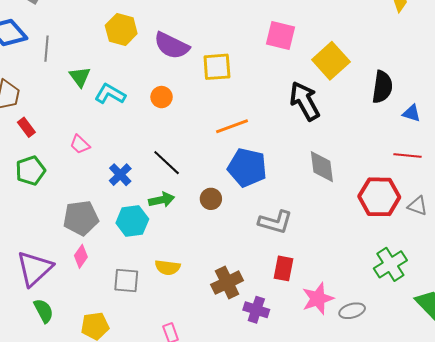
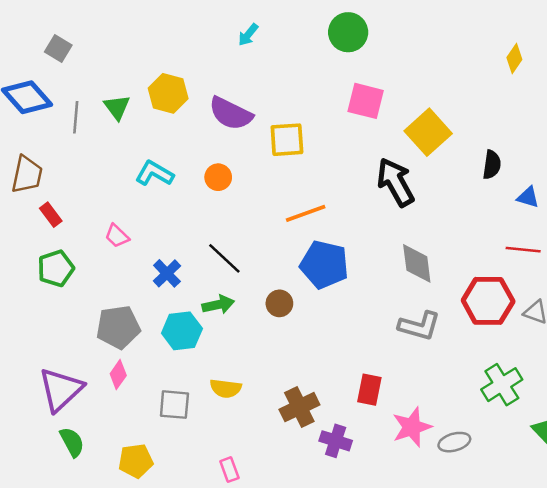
green triangle: (80, 77) -> (117, 107), moved
black semicircle: (382, 87) -> (492, 165), size x0.7
gray L-shape: (275, 222) -> (419, 326), moved

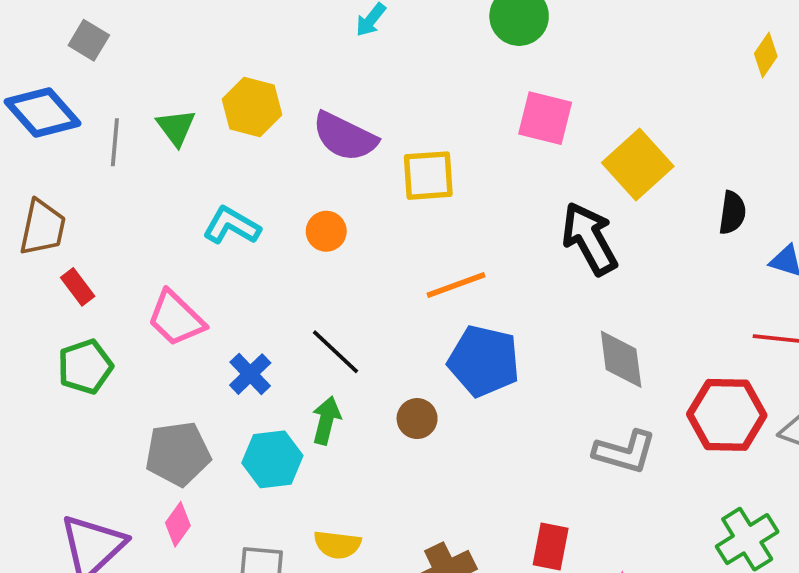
pink trapezoid: (117, 236) -> (176, 318), size x1.6
green arrow: (218, 305) -> (326, 420), turned -64

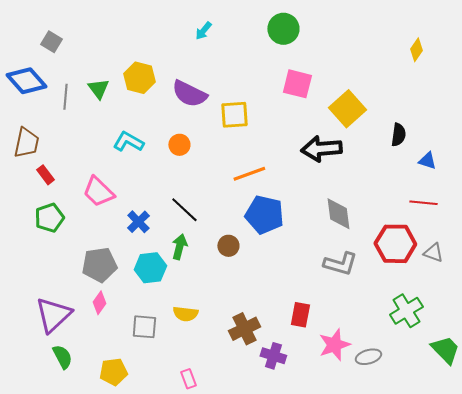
black arrow: (590, 239) -> (321, 149), turned -66

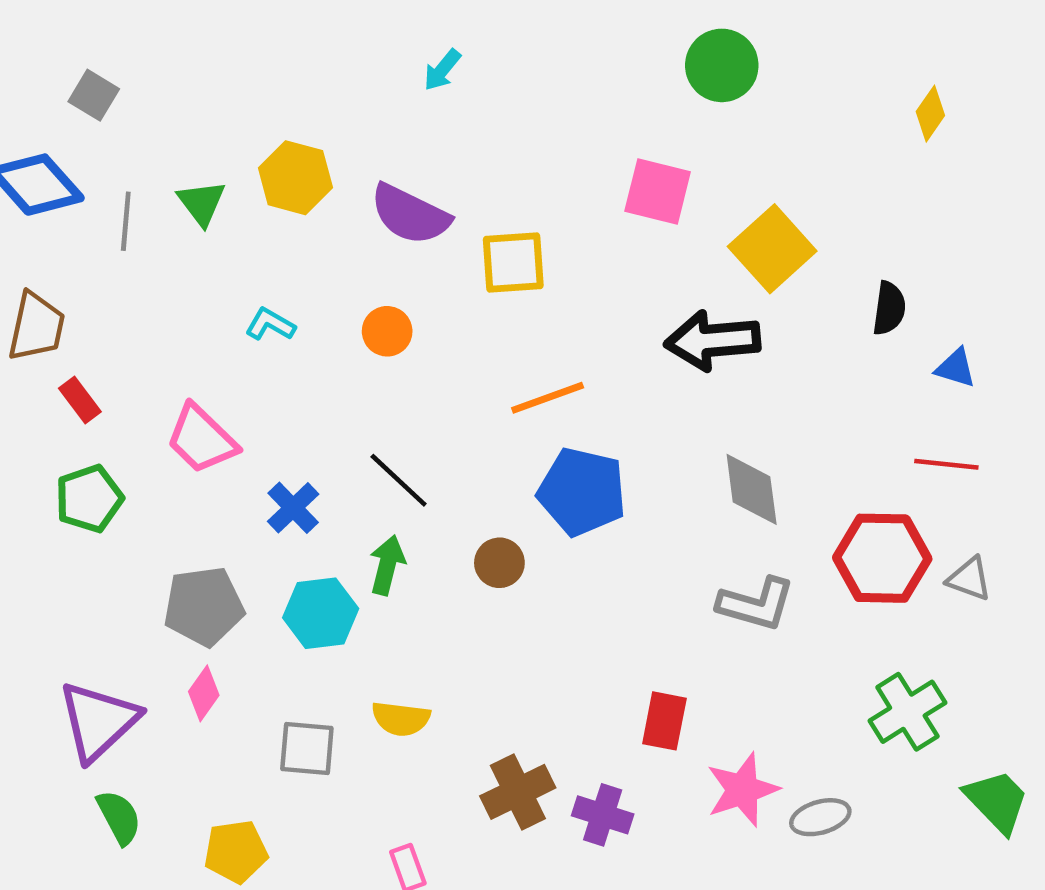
green circle: (283, 29) -> (722, 65), moved
cyan L-shape: (128, 142) -> (270, 324), size x0.7
brown cross: (244, 329) -> (518, 792), moved

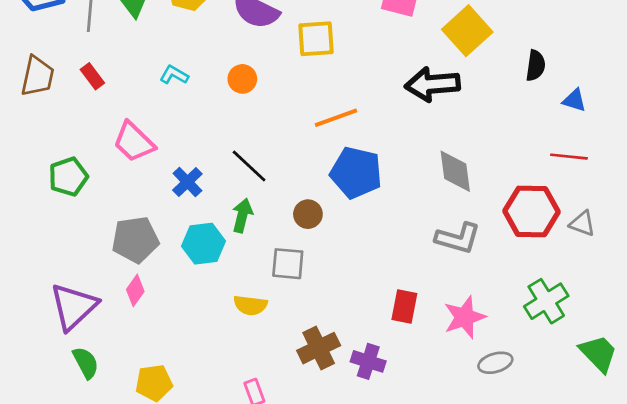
red rectangle: (80, 400) -> (92, 76), moved
gray square: (307, 748) -> (288, 264), moved
pink star: (742, 790) -> (465, 317), moved

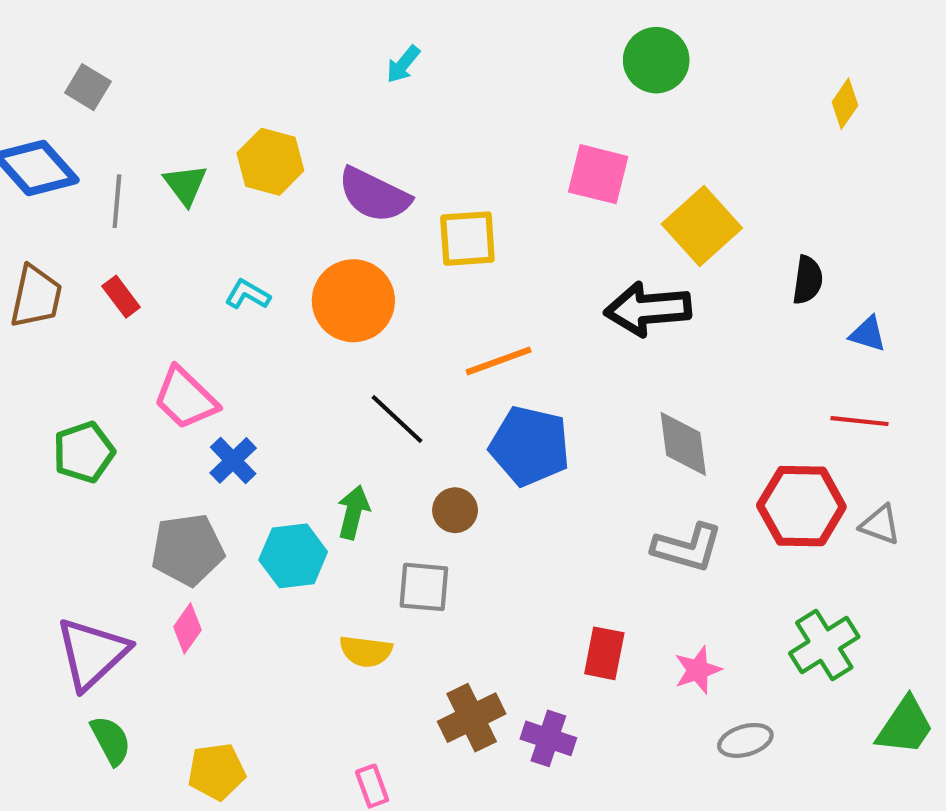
orange circle: (242, 79) -> (353, 301), size x1.8
black line: (249, 166) -> (397, 419), moved
blue cross: (187, 182) -> (233, 460), moved
pink star: (465, 317) -> (698, 670), size x0.7
green trapezoid: (598, 353) -> (905, 726), turned 78

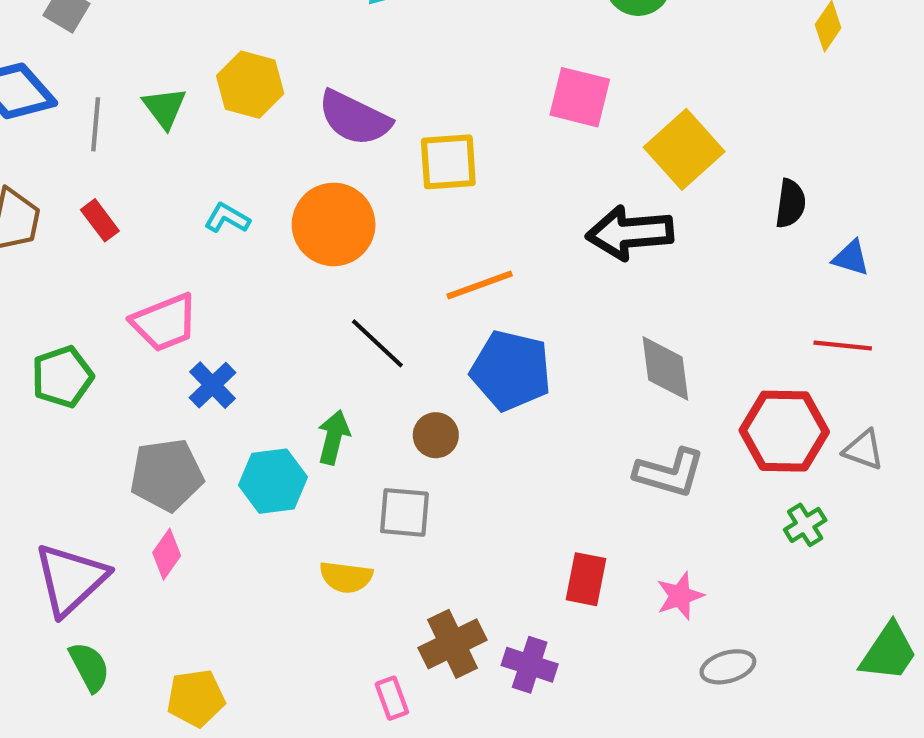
pink trapezoid: (185, 398) -> (165, 323), turned -66
green cross: (824, 645) -> (805, 525), moved, size x0.6
pink rectangle: (372, 786) -> (392, 698), moved

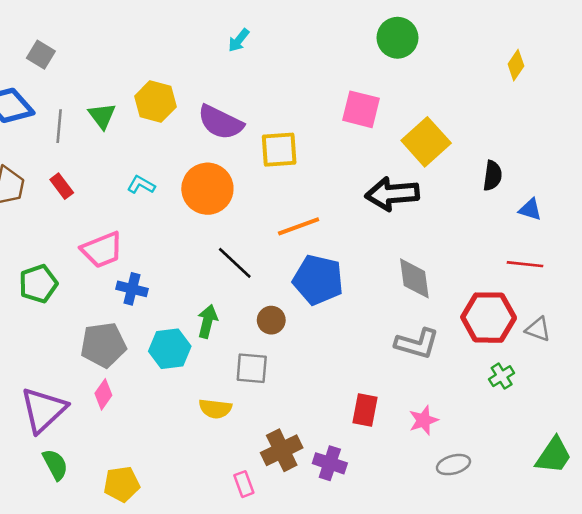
blue cross: (213, 385) -> (132, 289), turned -32

